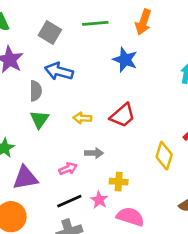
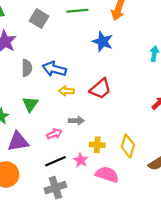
blue arrow: (59, 71) -> (54, 69), moved
green triangle: (39, 119) -> (30, 104), moved
yellow diamond: (164, 156) -> (128, 146), moved

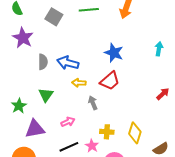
blue star: (103, 42) -> (114, 53), moved
gray arrow: (76, 121) -> (93, 103), moved, turned -112

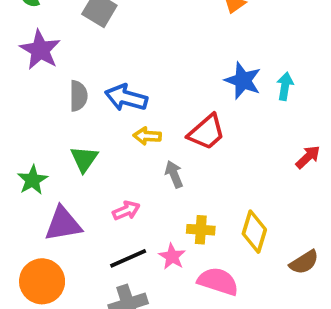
cyan arrow: (159, 49) -> (285, 86), moved
blue star: (114, 53) -> (243, 81), moved

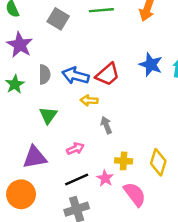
red trapezoid: (207, 132) -> (108, 74), moved
green star: (32, 180) -> (15, 84), moved
pink semicircle: (218, 281) -> (135, 194), turned 35

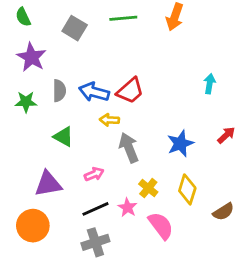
blue star: (151, 65) -> (180, 144), moved, turned 30
green star: (15, 84) -> (26, 102), turned 30
green triangle: (48, 115) -> (63, 137), turned -36
gray arrow: (106, 125) -> (129, 148), size x1.5
yellow cross: (124, 161) -> (148, 188), turned 35

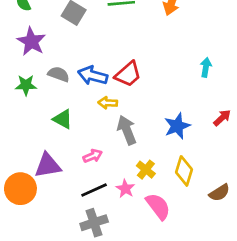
gray semicircle: (59, 91) -> (59, 74), turned -70
orange circle: (33, 226) -> (20, 189), moved

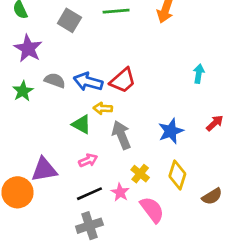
green star: (26, 85) -> (23, 91), turned -30
green triangle: (63, 119) -> (81, 124), moved

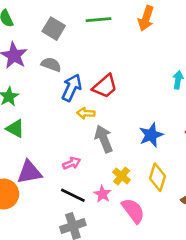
gray semicircle: (55, 80) -> (51, 64), moved
blue arrow: (88, 82) -> (72, 88), turned 100
green triangle: (81, 124) -> (15, 129), moved
black line: (89, 194) -> (73, 195), turned 50

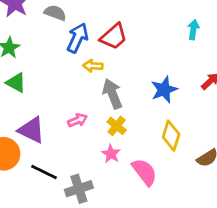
purple triangle: (29, 172) -> (31, 130), turned 36
yellow cross: (122, 176) -> (117, 126), moved
black line: (73, 195) -> (44, 172), moved

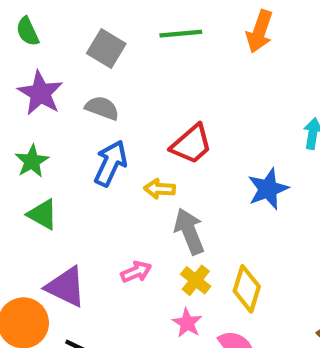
blue arrow: (77, 38) -> (111, 163), moved
blue star: (164, 90) -> (268, 189), moved
yellow diamond: (171, 136) -> (247, 289), moved

